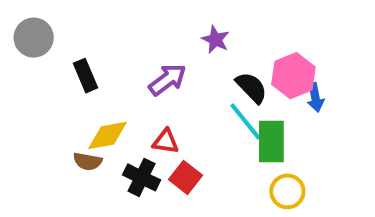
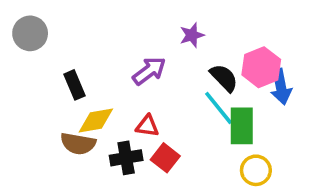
purple star: (215, 40) -> (192, 35), turned 30
black rectangle: (86, 76) -> (75, 85), moved
blue arrow: (315, 98) -> (281, 87), size x1.4
brown semicircle: (88, 161) -> (78, 144), size x1.4
black cross: (142, 177) -> (126, 158), turned -36

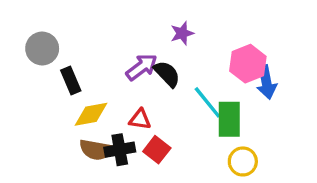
gray circle: (30, 33) -> (42, 48), moved
black semicircle: (224, 78) -> (167, 74), moved
brown semicircle: (78, 144) -> (96, 150), moved

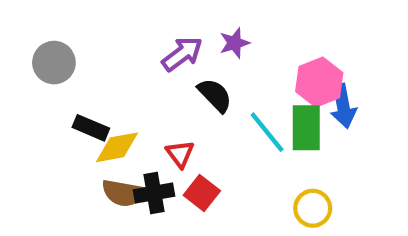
purple arrow: (142, 67) -> (182, 54), moved
black rectangle: (71, 81) -> (91, 128), moved, turned -44
red triangle: (140, 119) -> (180, 154), turned 45
green rectangle: (229, 119) -> (306, 128), moved

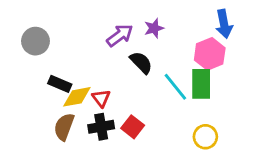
blue arrow: (343, 106) -> (224, 24), moved
red triangle: (180, 154) -> (101, 98), moved
brown semicircle: (124, 193) -> (64, 127), moved, turned 100

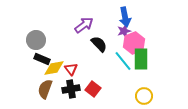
blue arrow: (224, 24) -> (125, 17), moved
purple star: (154, 28) -> (124, 31), moved
gray circle: (35, 41) -> (36, 40), moved
pink hexagon: (210, 54) -> (134, 43), moved

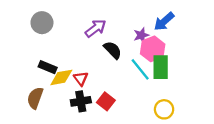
blue arrow: (125, 17) -> (164, 21), moved, turned 60
gray circle: (36, 40) -> (42, 23), moved
brown semicircle: (45, 89) -> (35, 98), moved

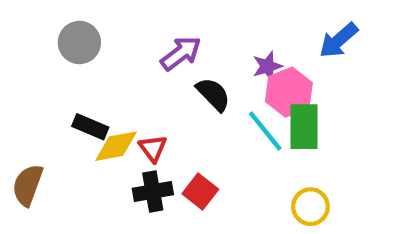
blue arrow: (164, 21) -> (339, 40), moved
brown semicircle: (35, 98) -> (28, 185), moved

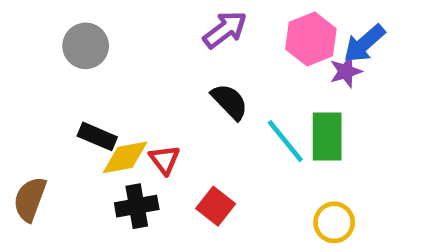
purple arrow: (181, 53) -> (225, 30), moved
purple star: (267, 66) -> (346, 71), moved
pink hexagon: (289, 92) -> (311, 39), moved
black cross: (153, 192) -> (137, 206), moved

